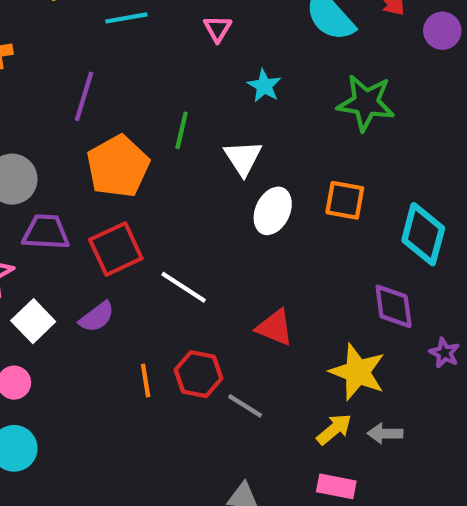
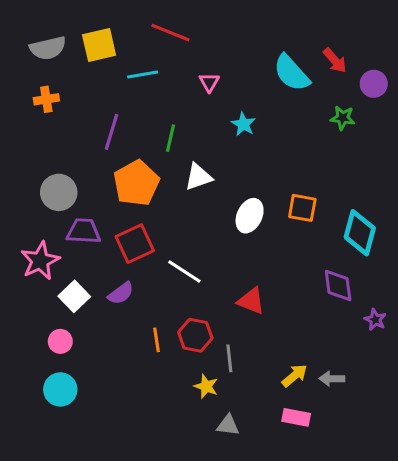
green star: (366, 103) -> (343, 118), moved, size x0.6
green line: (182, 130) -> (170, 138), moved
white triangle: (243, 158) -> (198, 177), moved, turned 44
yellow star: (357, 372) -> (206, 386), moved, size x0.6
gray line: (245, 406) -> (229, 358), turned 52

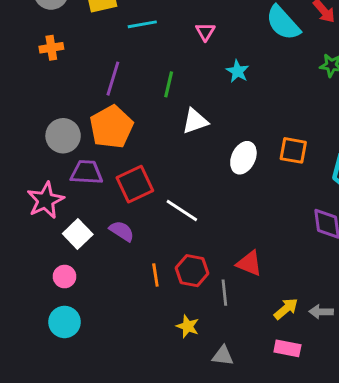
orange pentagon: (136, 183) -> (111, 127), moved
purple semicircle: (121, 293) -> (122, 231), turned -110
red triangle: (251, 301) -> (249, 263), moved
yellow star: (206, 386) -> (188, 326), moved

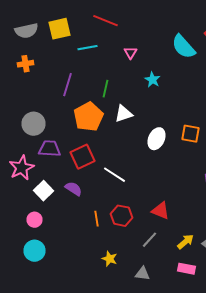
orange pentagon: (111, 127) -> (88, 117), moved
gray line: (224, 293) -> (150, 240), moved, turned 48
yellow star: (188, 326) -> (110, 259), moved

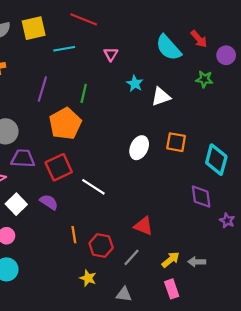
white triangle: (124, 114) -> (161, 97), moved
red hexagon: (122, 216) -> (101, 245), moved
pink rectangle: (186, 269) -> (172, 289), turned 60

